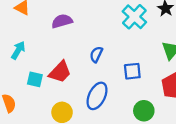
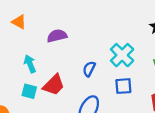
cyan cross: (134, 17) -> (122, 55), moved
cyan arrow: (18, 50) -> (30, 64), moved, turned -54

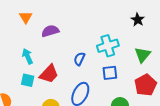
orange triangle: (19, 22) -> (26, 17), moved, turned 32
cyan cross: (122, 55) -> (108, 46), turned 30

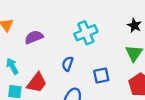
black star: (138, 20) -> (134, 25), moved
cyan cross: (108, 46) -> (86, 33), moved

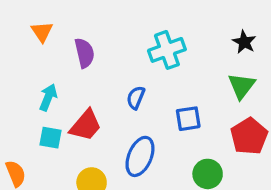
purple semicircle: (34, 37) -> (84, 53), turned 96
cyan arrow: (12, 66) -> (48, 97), turned 49

